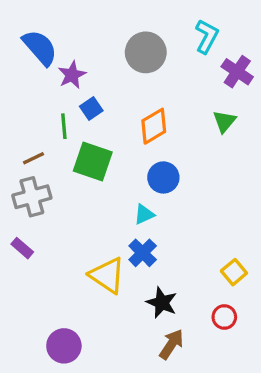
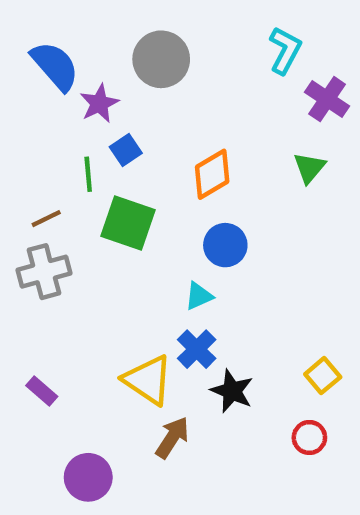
gray circle: (146, 52) -> (161, 59), moved
purple rectangle: (22, 248) -> (42, 391), moved
black star: (162, 303) -> (232, 391), moved
brown arrow: (171, 344) -> (172, 437), moved

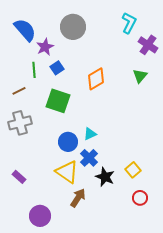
green line: (88, 174) -> (34, 70), moved
brown line: (46, 219) -> (19, 91), moved
blue circle: (225, 245) -> (68, 142), moved
yellow square: (323, 376) -> (133, 170), moved

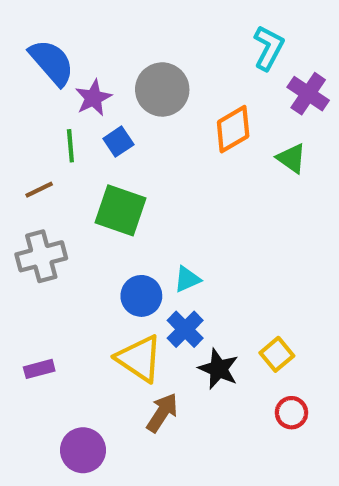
gray circle: (73, 27) -> (162, 89), moved
green triangle: (140, 76) -> (291, 158), turned -35
orange diamond: (96, 79) -> (233, 129), moved
purple rectangle: (19, 177) -> (39, 369), turned -56

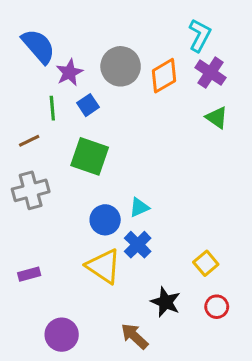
purple cross: (308, 94) -> (211, 73), moved
orange diamond: (233, 129) -> (164, 76), moved
black star: (218, 369) -> (166, 302), moved
brown arrow: (162, 413) -> (135, 336), moved, turned -80

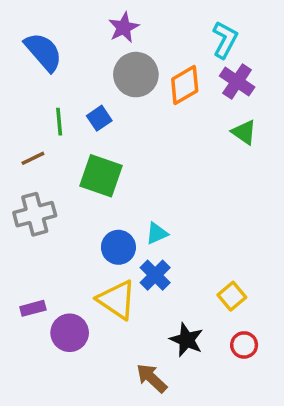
purple star: (69, 73) -> (124, 27), moved
purple circle: (62, 335) -> (70, 333), moved

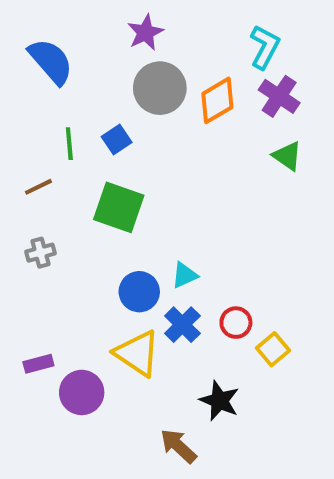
gray cross: (35, 214) -> (41, 253), size x0.6
red circle: (244, 345) -> (236, 323), moved

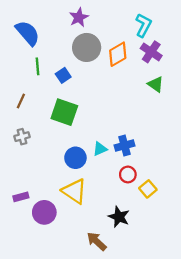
green line: (69, 144) -> (38, 66), moved
brown line: (38, 187) -> (21, 101), turned -40
blue cross: (182, 325) -> (124, 146), moved, turned 30

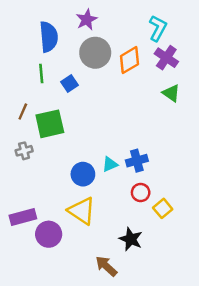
blue semicircle: (28, 33) -> (49, 37), moved, turned 36
green square: (64, 112) -> (50, 124), moved, turned -32
purple rectangle: (21, 197) -> (23, 217), size x1.5

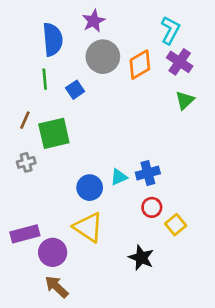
green triangle: (171, 93) -> (185, 100), turned 42
brown arrow: (106, 266) -> (57, 287), moved

